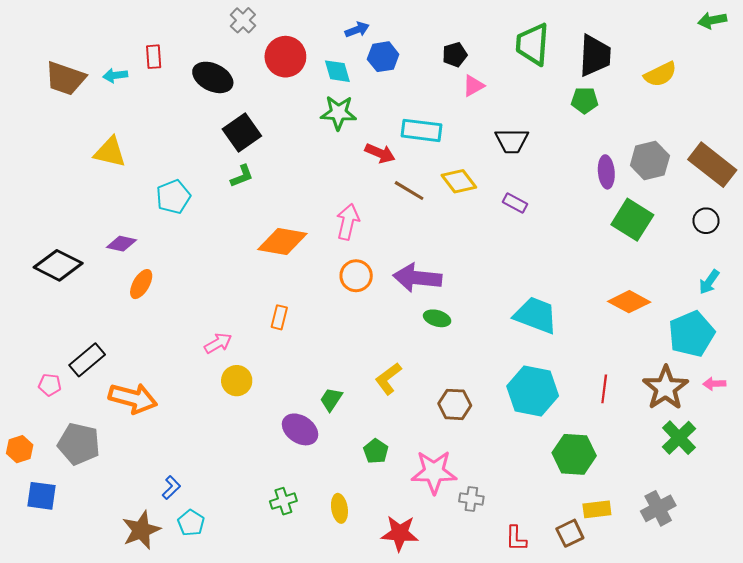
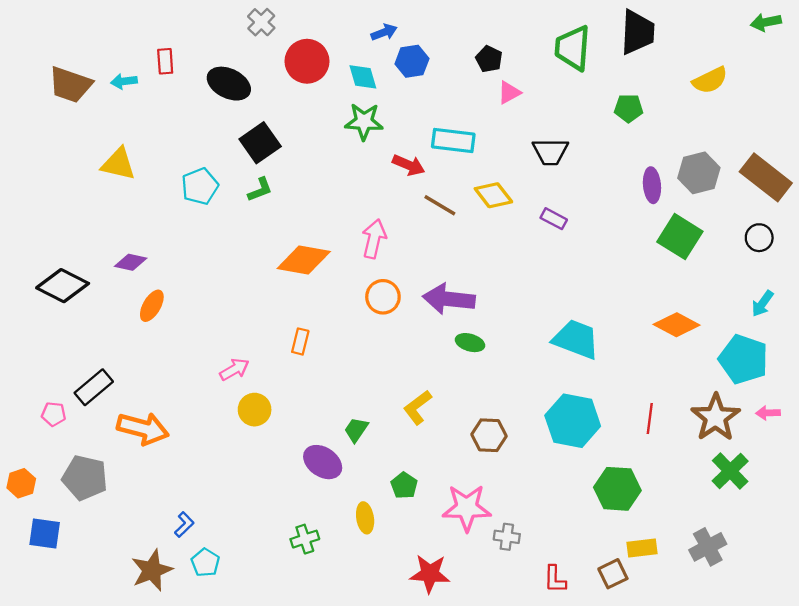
black pentagon: (455, 55) -> (489, 59), turned -30
black trapezoid: (595, 56) -> (637, 32), moved
cyan pentagon: (173, 197) -> (200, 186), moved
cyan pentagon: (691, 334) -> (744, 359), turned -30
yellow ellipse: (339, 508) -> (365, 518), moved

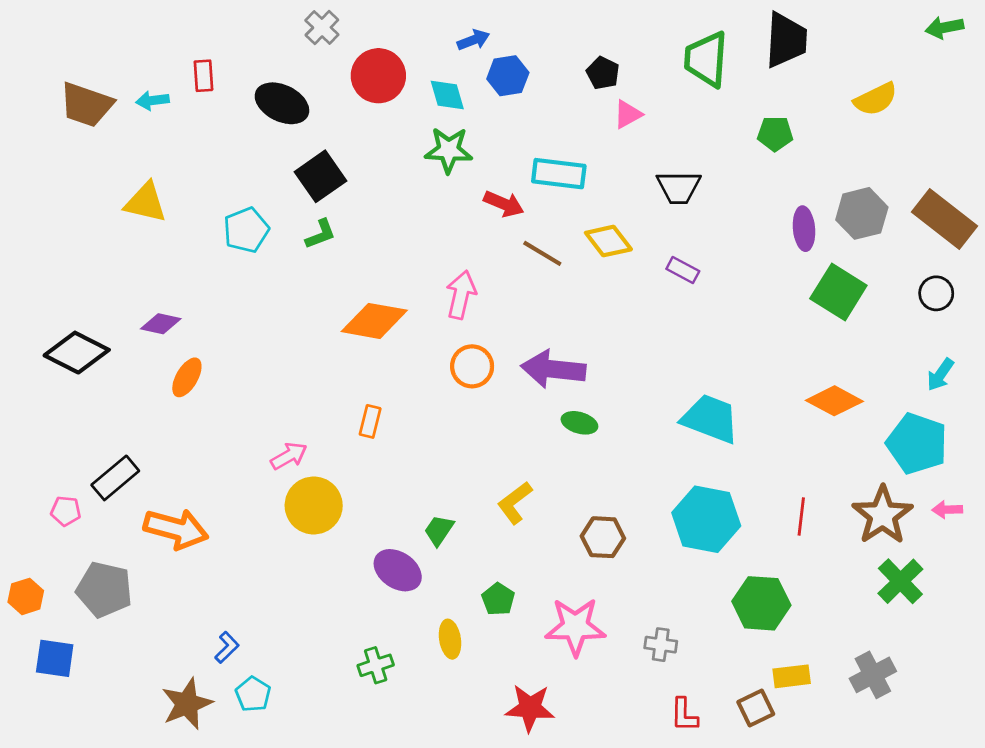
yellow circle: (255, 410) -> (314, 505), size x1.4
gray cross: (507, 537) -> (661, 645), moved

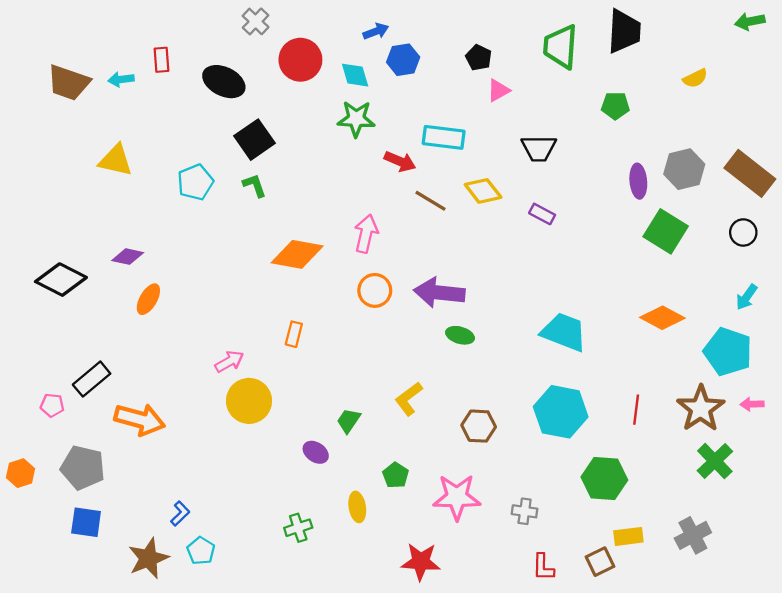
yellow semicircle: (876, 99) -> (695, 78), size x0.7
green L-shape: (321, 234) -> (254, 185), turned -88
purple ellipse: (398, 570) -> (316, 452), size x0.7
blue square: (55, 658) -> (86, 522), moved

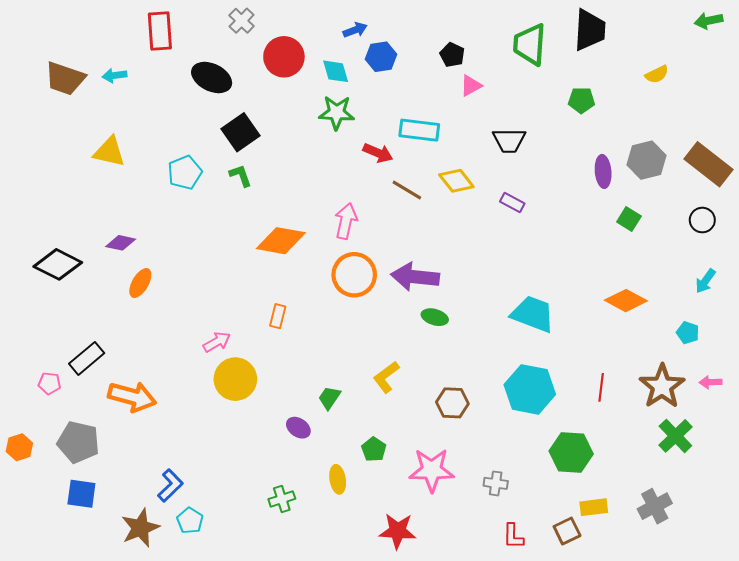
red rectangle: (162, 60) -> (160, 31), moved, size x1.6
green square: (666, 231) -> (629, 219), size x0.6
orange circle: (375, 290) -> (354, 275), size x1.4
cyan pentagon: (728, 352) -> (688, 333), size x0.5
blue L-shape: (180, 514) -> (170, 486), size x1.4

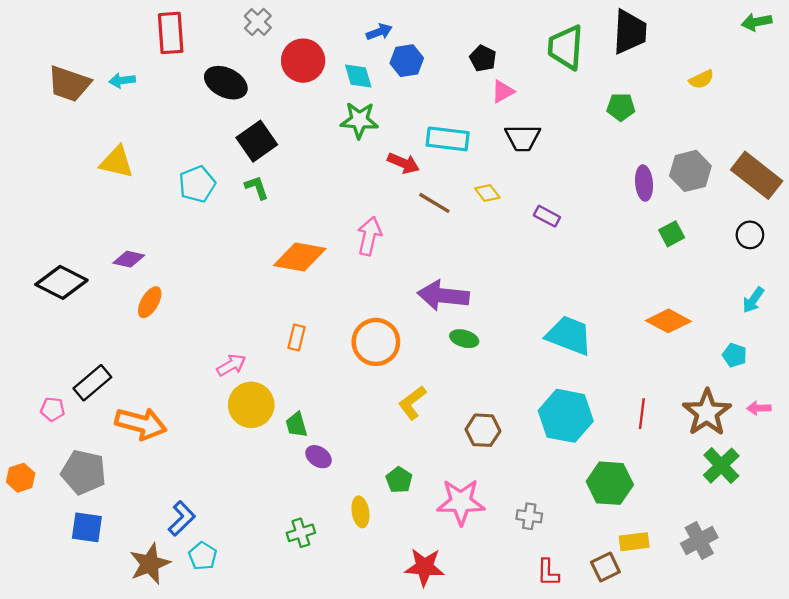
black trapezoid: (509, 140) -> (523, 138), moved
yellow diamond: (456, 181) -> (487, 193), size x0.7
green square: (629, 219) -> (672, 234), turned 30
orange circle: (354, 275) -> (376, 342), moved
green trapezoid: (329, 398) -> (296, 425), moved, turned -50

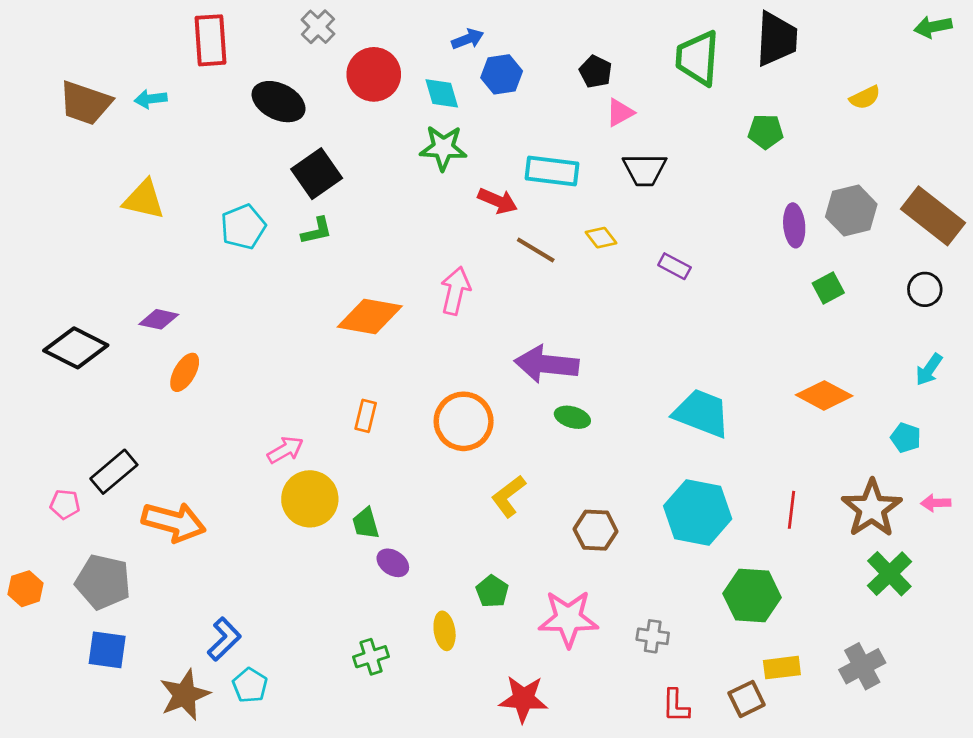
green L-shape: (257, 187) -> (317, 231), turned 96

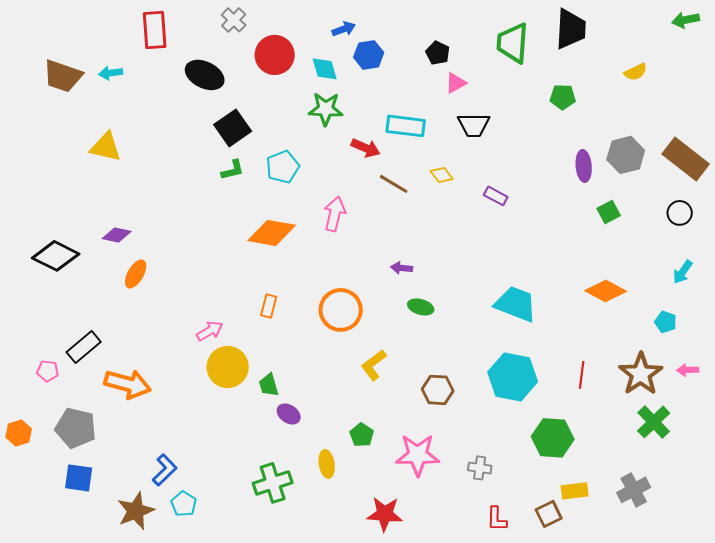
cyan pentagon: (243, 227) -> (283, 167), moved
purple arrow: (547, 364) -> (402, 268), size x0.5
green cross: (371, 657) -> (273, 483), size x1.5

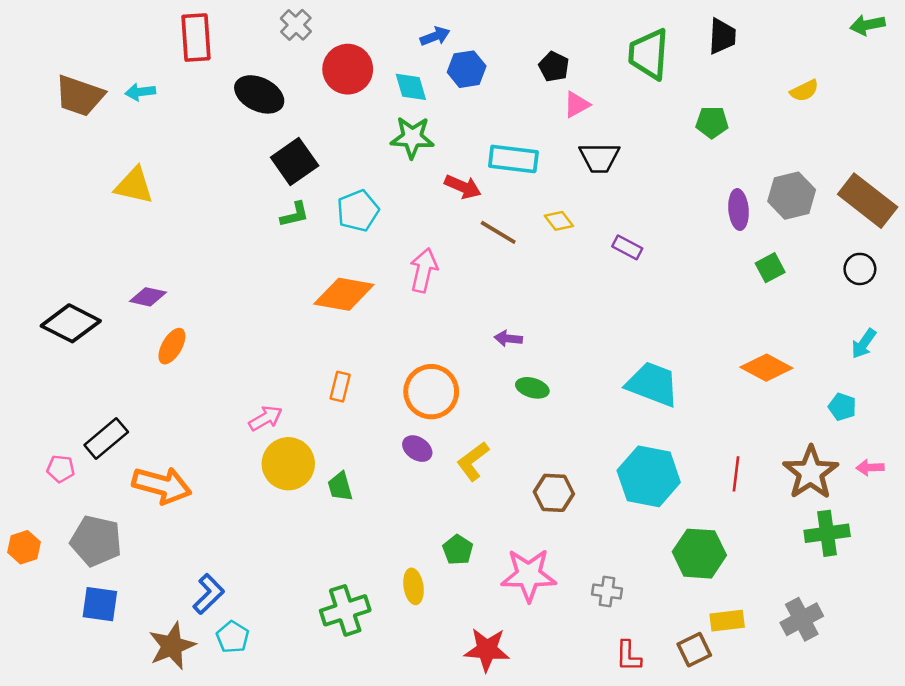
black trapezoid: (571, 29) -> (722, 36), size x0.7
purple ellipse: (289, 414) -> (417, 449), moved
green cross: (654, 422) -> (827, 533), turned 36

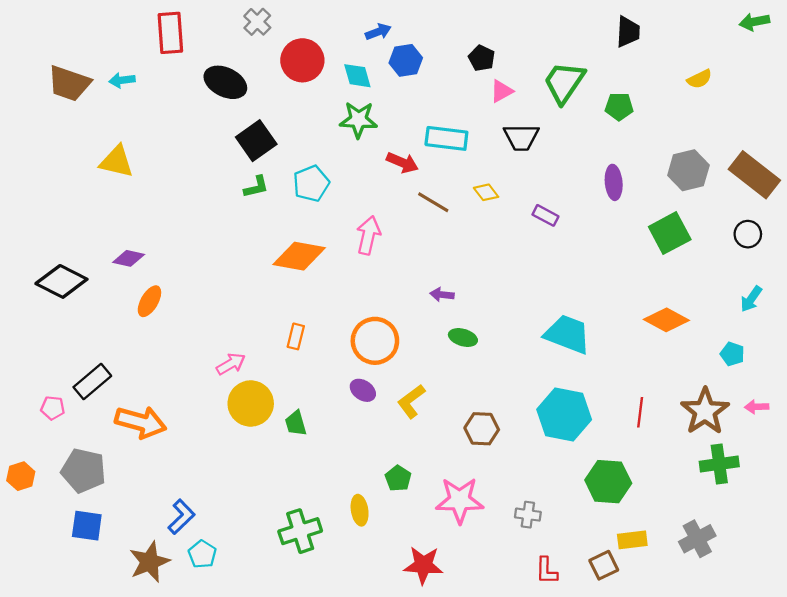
green trapezoid: (649, 54) -> (564, 82), moved, turned 30
purple ellipse: (739, 210) -> (614, 182), moved
green square: (770, 268) -> (670, 233), size x1.6

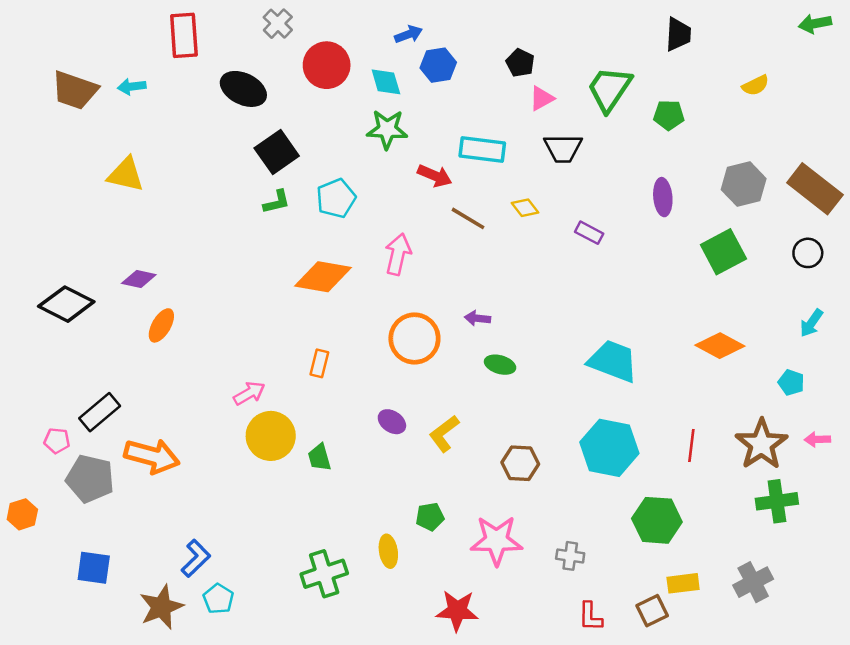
orange circle: (375, 341) -> (414, 338), moved
gray pentagon: (83, 471) -> (90, 479), moved
green pentagon: (398, 478) -> (430, 517), turned 30

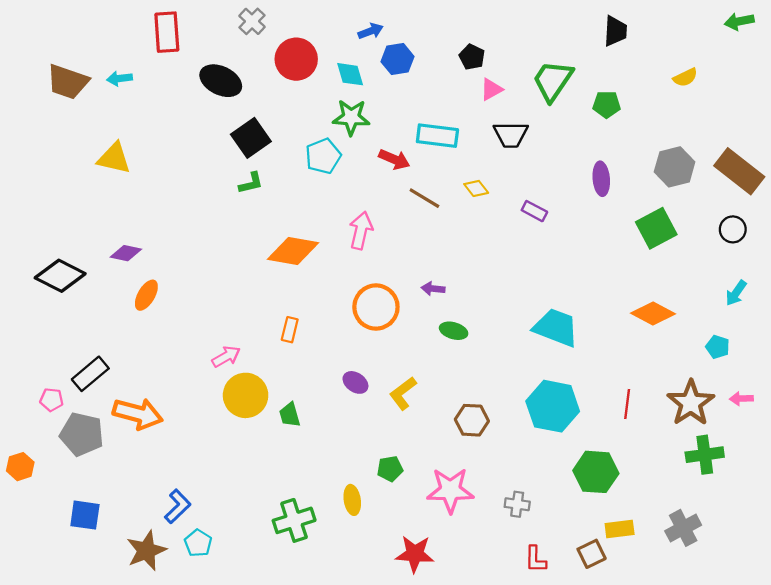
cyan pentagon: (336, 198) -> (323, 156), moved

